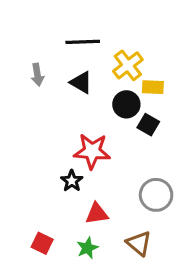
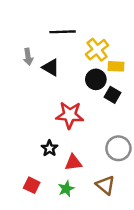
black triangle: (81, 82) -> (51, 67), moved
black star: (72, 181) -> (49, 148), moved

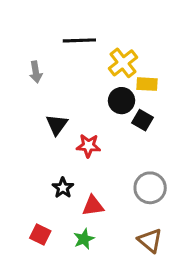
black triangle: (51, 67) -> (57, 125), moved, turned 36
red star: (70, 115) -> (88, 146), size x0.7
brown triangle: (105, 185) -> (150, 240), moved

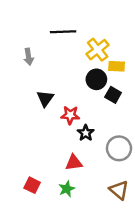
black star: (63, 188) -> (86, 133), moved

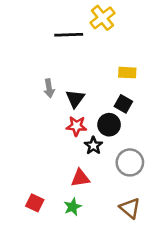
yellow cross: (98, 50) -> (103, 18), moved
gray arrow: (29, 57) -> (49, 88), moved
black circle: (96, 79) -> (109, 125), moved
black triangle: (45, 98) -> (75, 99), moved

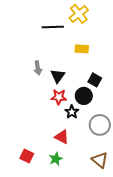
yellow rectangle: (127, 73) -> (82, 49), moved
red triangle: (80, 178) -> (62, 137), turned 35

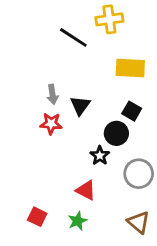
yellow cross: (79, 14) -> (109, 19), turned 30
black line: (53, 27) -> (73, 37), turned 35
yellow rectangle: (82, 49) -> (130, 68), moved, size x1.5
red star: (59, 97) -> (51, 124), moved

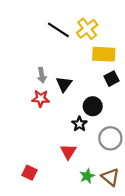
yellow cross: (109, 19) -> (87, 29), moved, turned -30
black square: (132, 111) -> (111, 79), moved, turned 32
red triangle: (86, 190) -> (68, 152), turned 35
green star: (77, 221) -> (87, 176), moved

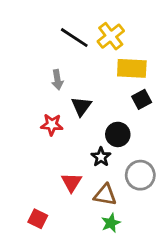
gray arrow: (42, 75) -> (57, 80), moved
red triangle: (68, 152) -> (71, 182), moved
brown triangle: (110, 177) -> (105, 195), moved, turned -30

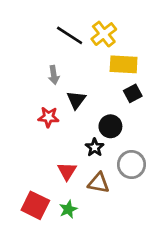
red square: (38, 219) -> (35, 205), size x1.5
green star: (111, 223) -> (68, 209), moved

